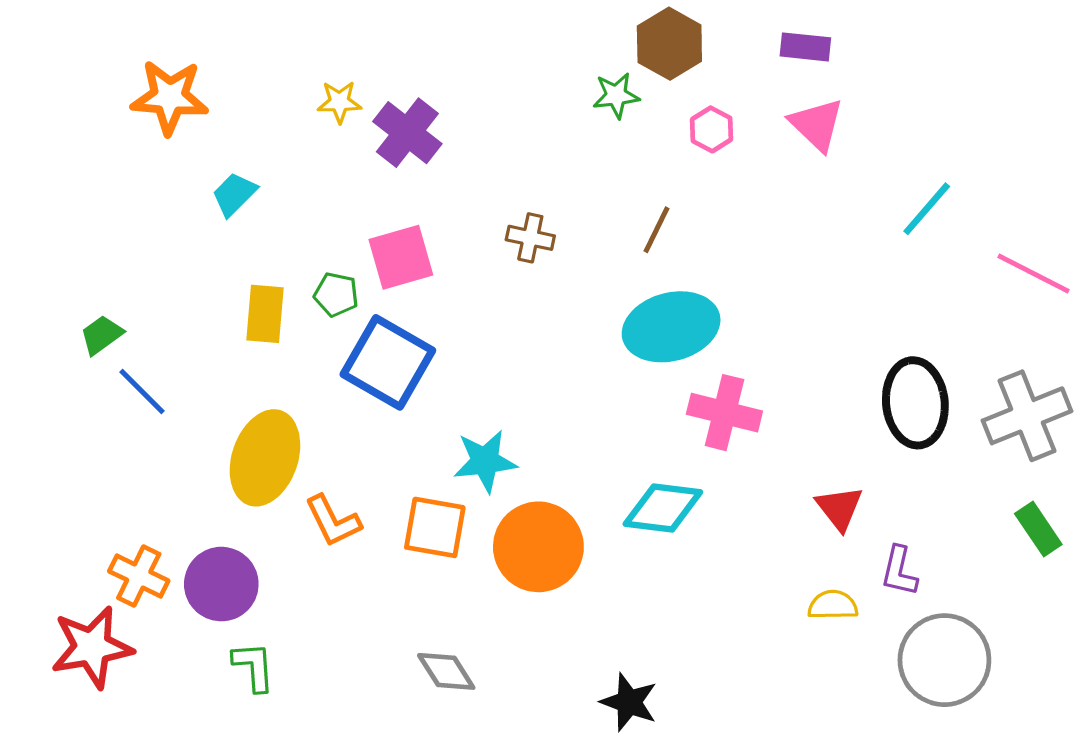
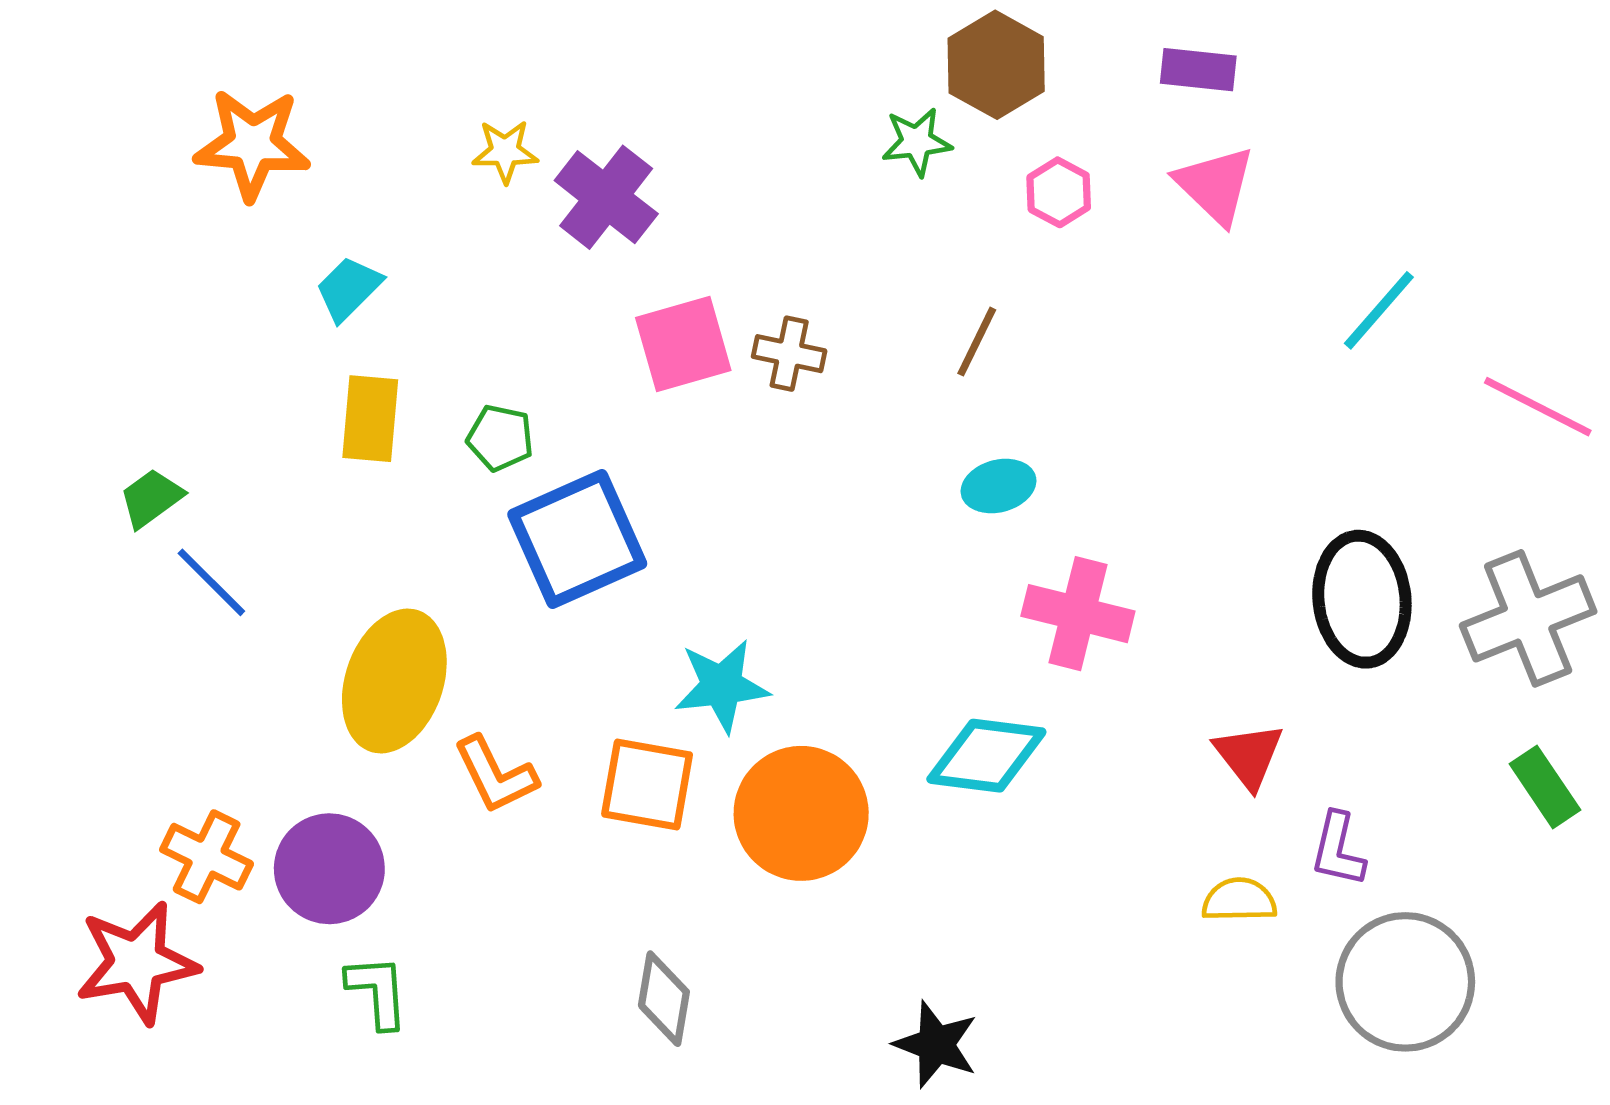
pink square: (401, 257) -> (683, 344), moved
yellow rectangle: (265, 314) -> (370, 419), moved
cyan ellipse: (671, 327) -> (999, 486), size x0.5
blue square: (388, 362) -> (577, 539), turned 36
gray diamond: (446, 671) -> (664, 999), turned 42

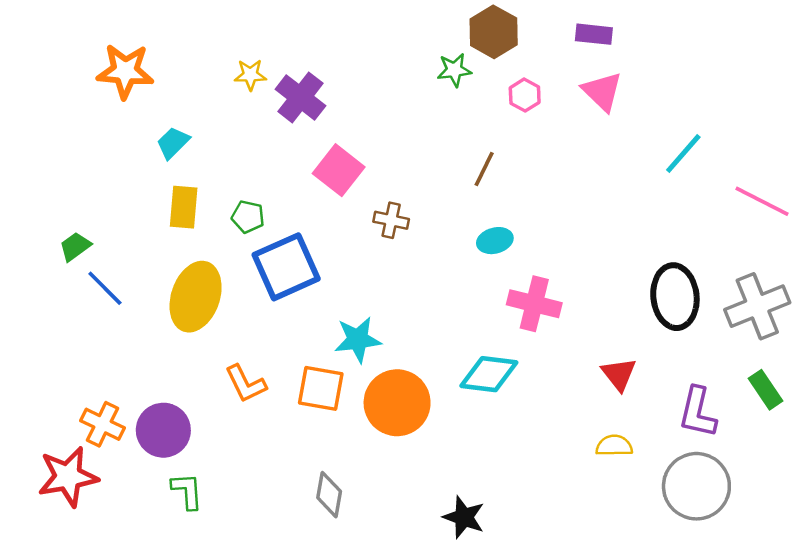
pink square: (683, 344) -> (339, 170), turned -36
brown cross: (789, 354) -> (391, 220), moved
yellow ellipse: (394, 681) -> (196, 297), moved
purple L-shape: (1338, 849) -> (698, 412), moved, size x1.4

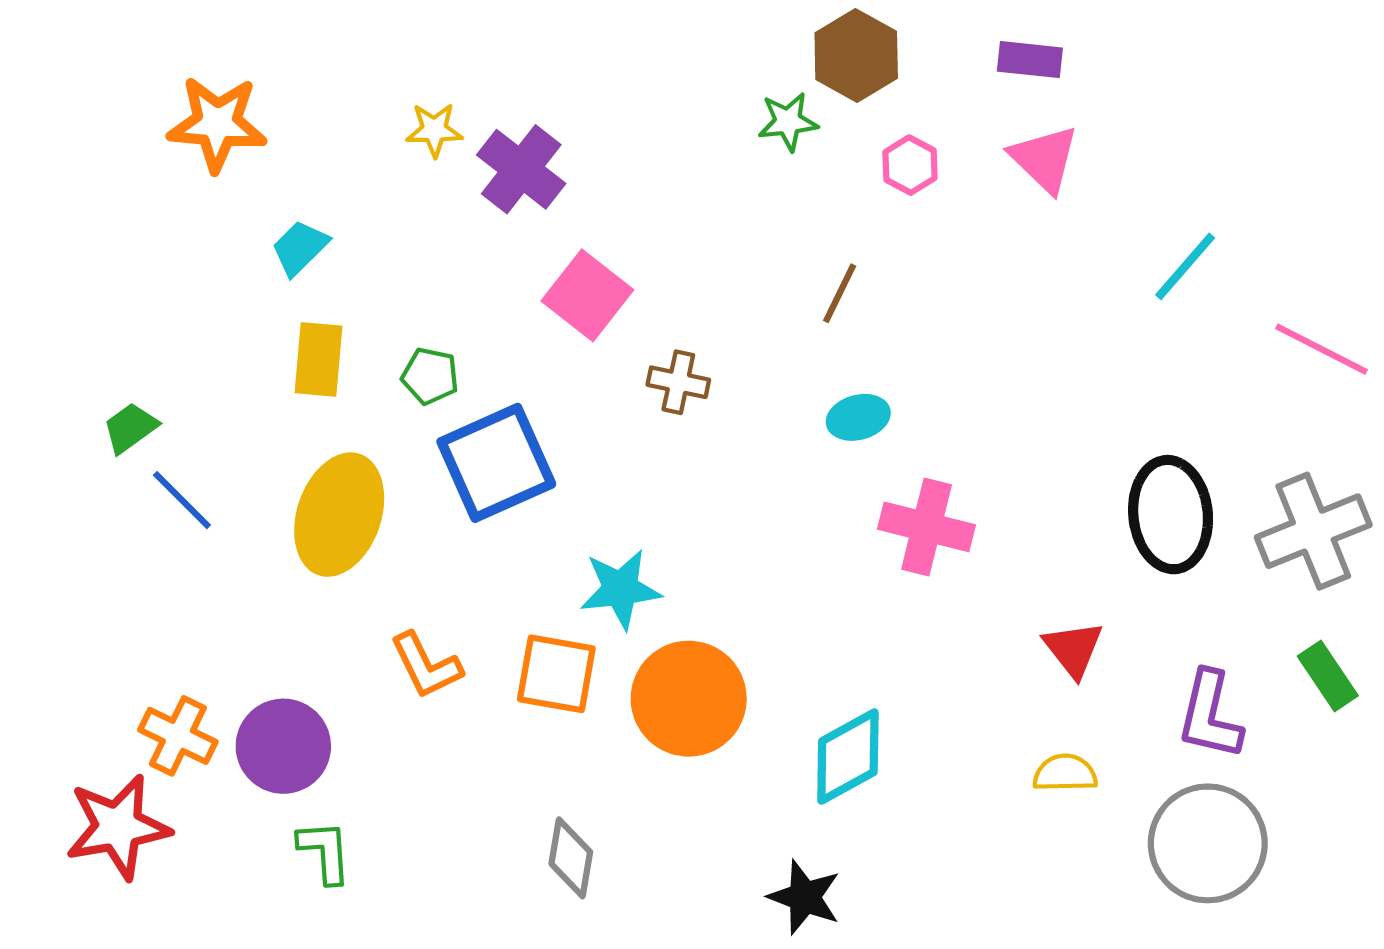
cyan diamond: (489, 374) -> (848, 757), moved, turned -36

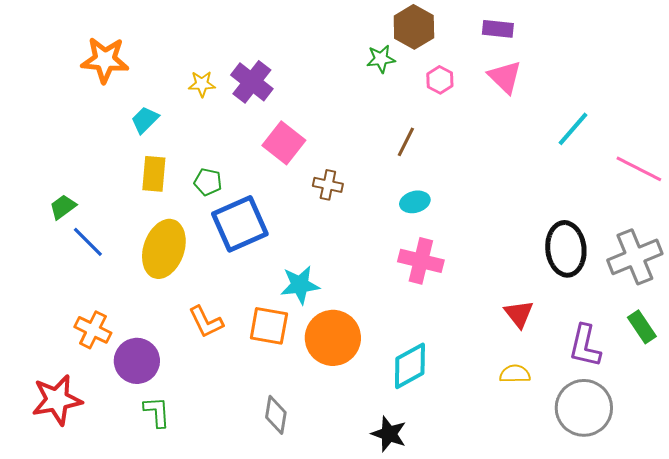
yellow star: (434, 130) -> (202, 84), moved
pink cross: (927, 527) -> (421, 261), moved
orange cross: (178, 736) -> (93, 330), moved

